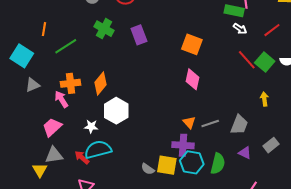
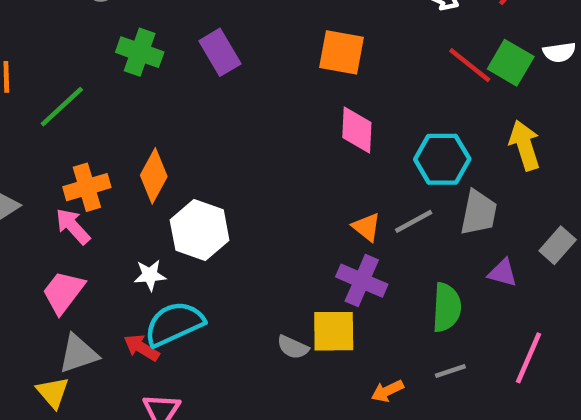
yellow arrow: (264, 99) -> (525, 145), size x1.5
purple cross: (183, 145) -> (362, 281), turned 30
cyan hexagon: (192, 162) -> (442, 159), moved

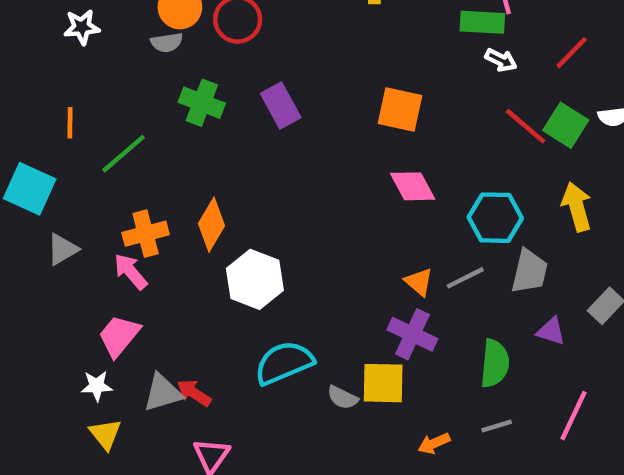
pink diamond: (357, 130) -> (413, 186), turned -33
white star: (150, 275) -> (97, 386), moved
cyan semicircle: (174, 324) -> (284, 363), moved
gray triangle: (78, 354) -> (163, 393), moved

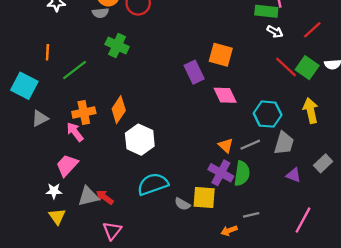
purple rectangle: (281, 106) -> (194, 72), moved
green semicircle: (495, 363) -> (242, 173), moved
gray line: (497, 426) -> (251, 215), moved

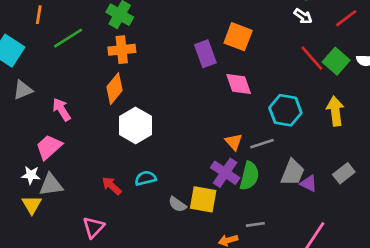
orange cross: (84, 112) -> (122, 50), moved
gray trapezoid: (284, 143) -> (293, 172), moved
cyan semicircle: (153, 184) -> (145, 178), size x0.6
gray triangle: (88, 196) -> (51, 185), moved
red arrow: (105, 197) -> (112, 186), moved

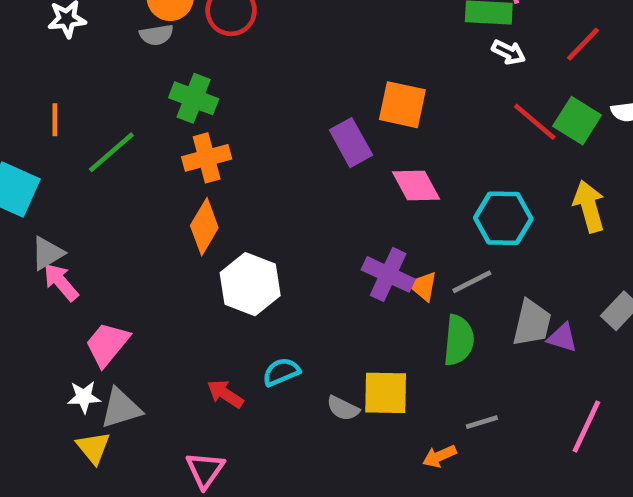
pink arrow: (62, 109) -> (61, 282), moved
purple cross: (225, 173) -> (388, 274), moved

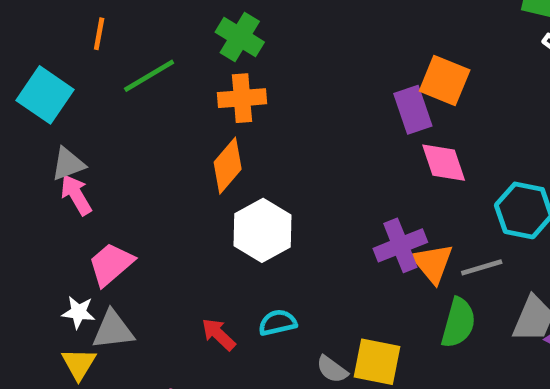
purple rectangle: (351, 143) -> (413, 110), moved
purple cross: (388, 274) -> (400, 245), turned 33
orange triangle: (423, 286) -> (433, 263), size x1.4

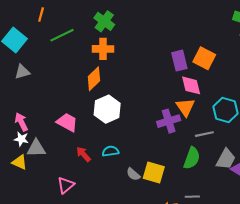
orange square: (445, 80) -> (204, 58), moved
pink arrow: (76, 195) -> (21, 122), moved
orange triangle: (433, 263) -> (185, 107), moved
pink trapezoid: (111, 264) -> (67, 122), moved, turned 65
yellow triangle: (79, 364) -> (19, 162), turned -42

